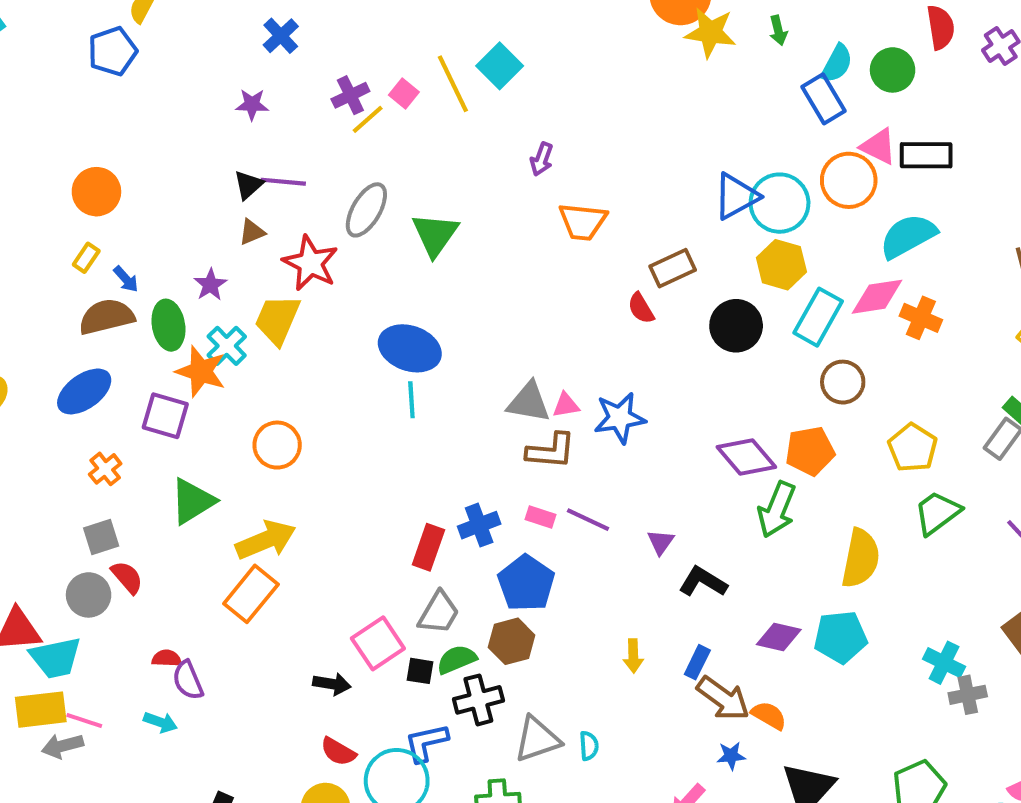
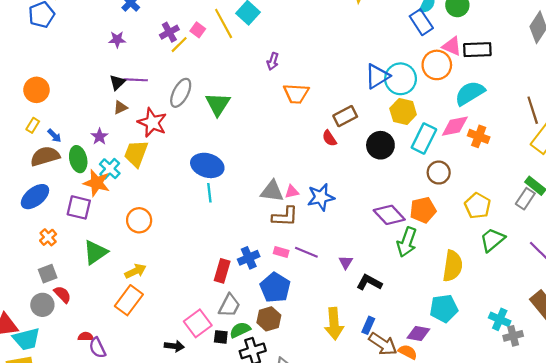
yellow arrow: (266, 540) -> (135, 271), size x0.7
purple diamond: (779, 637) -> (418, 333), moved
yellow arrow: (633, 656) -> (334, 324), size x1.8

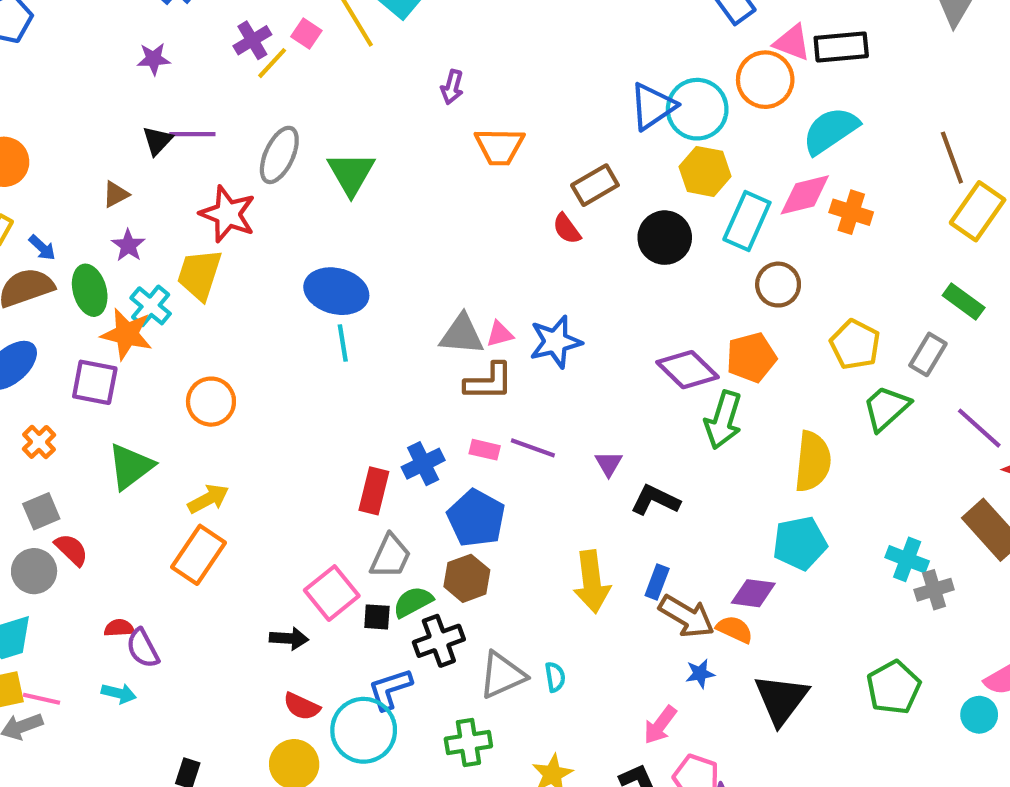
brown triangle: (120, 107) -> (116, 194), moved
gray rectangle: (525, 199) -> (928, 354), moved

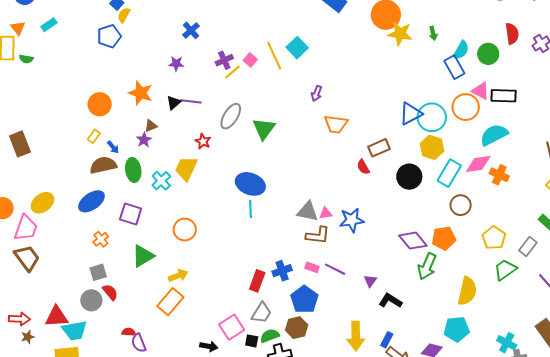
red star: (228, 214) -> (203, 141), size x0.6
purple star: (128, 245) -> (144, 140), moved
orange star: (127, 334) -> (141, 93), moved

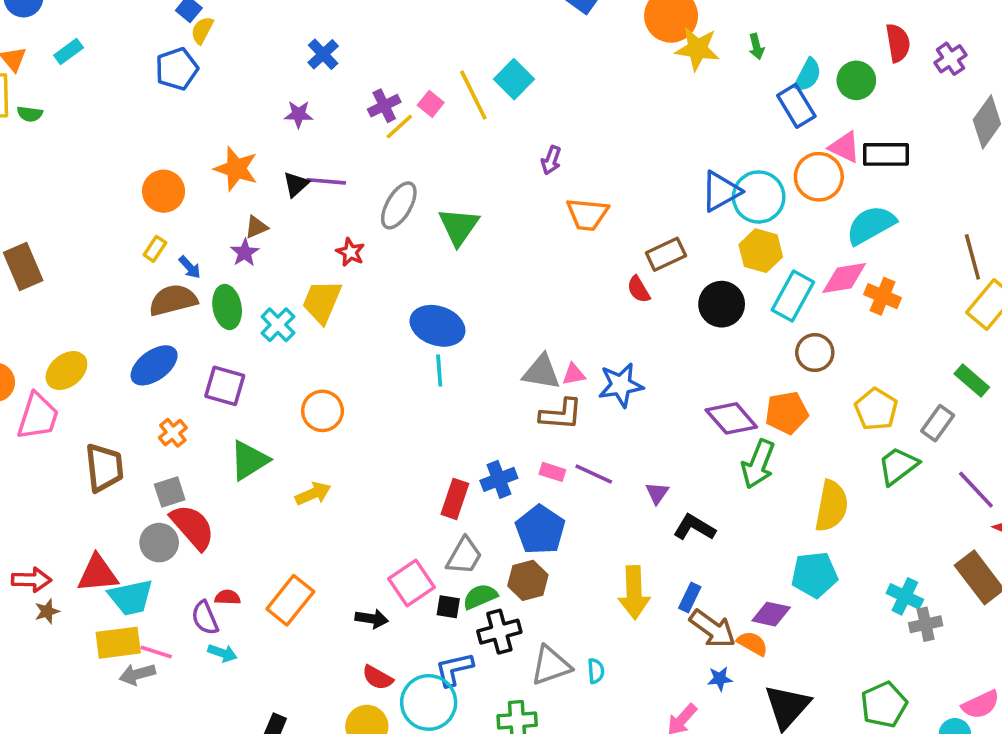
brown trapezoid: (27, 258) -> (104, 468), moved, turned 32
red semicircle: (110, 292) -> (193, 527), size x1.6
orange rectangle: (170, 302) -> (290, 600), moved
purple semicircle: (139, 343) -> (205, 618), moved

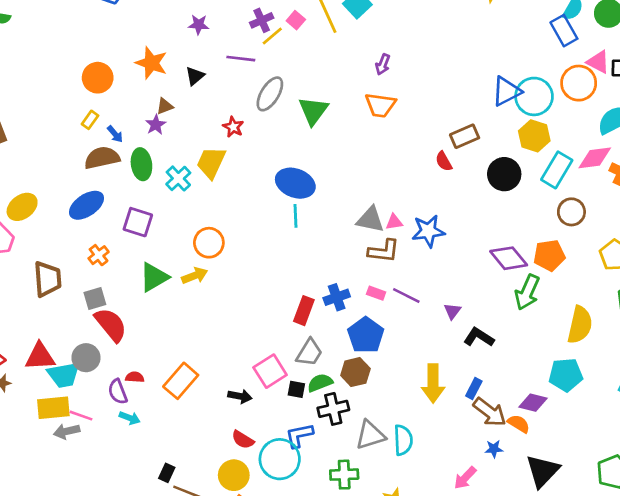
purple line: (326, 181) -> (241, 59), moved
orange trapezoid: (587, 214) -> (380, 105), moved
yellow arrow: (313, 494) -> (195, 276), moved
gray circle: (159, 543) -> (86, 358), moved
cyan semicircle: (596, 671) -> (403, 440), size x1.6

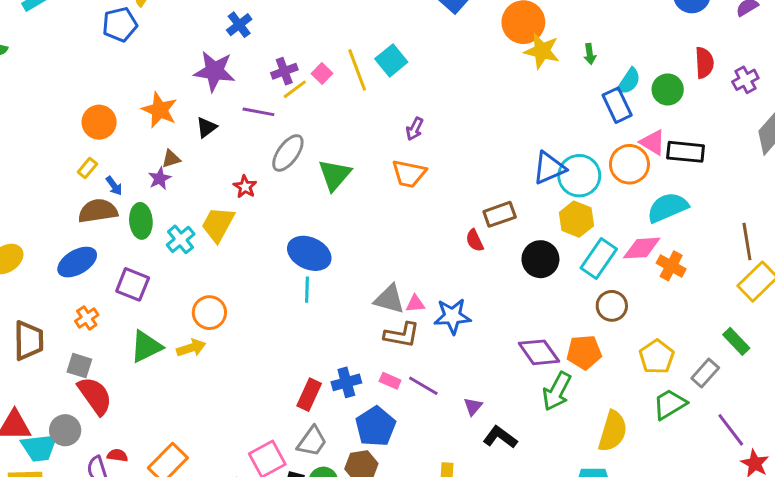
purple star: (199, 25) -> (214, 71), size x1.8
gray square: (95, 298) -> (79, 366), turned 30

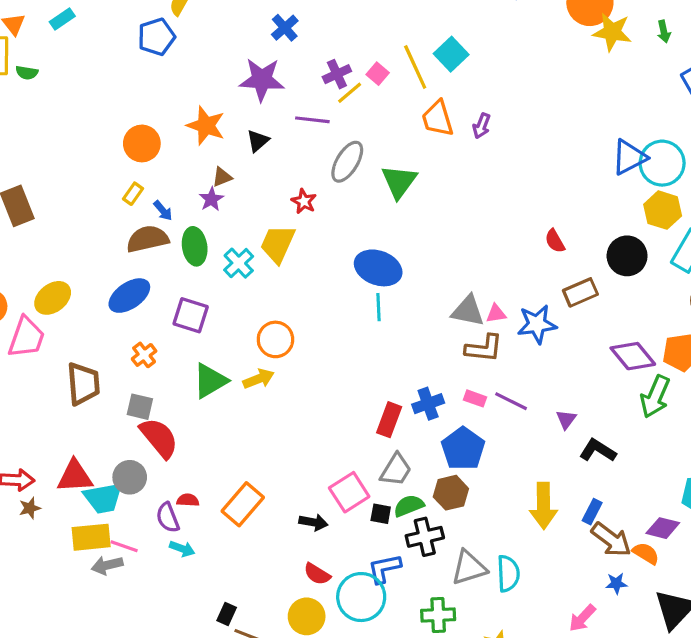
orange trapezoid: (409, 174) -> (438, 118), moved, turned 66
brown rectangle: (500, 214) -> (580, 292), moved

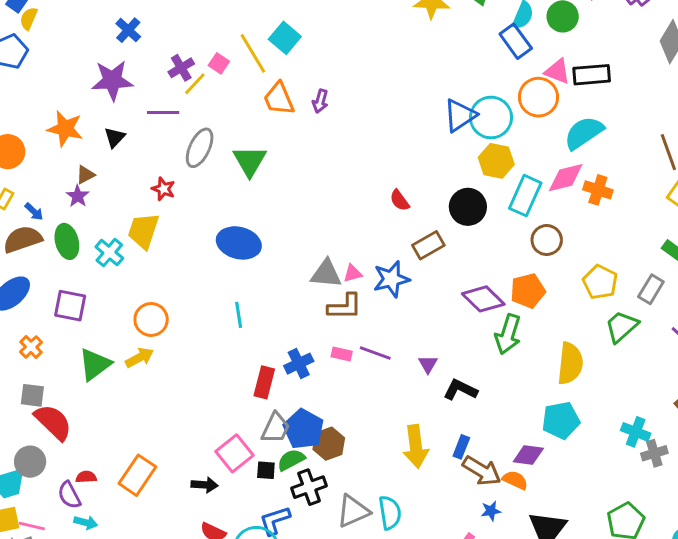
cyan line: (379, 307) -> (239, 315), moved
blue pentagon: (463, 449) -> (304, 429), moved

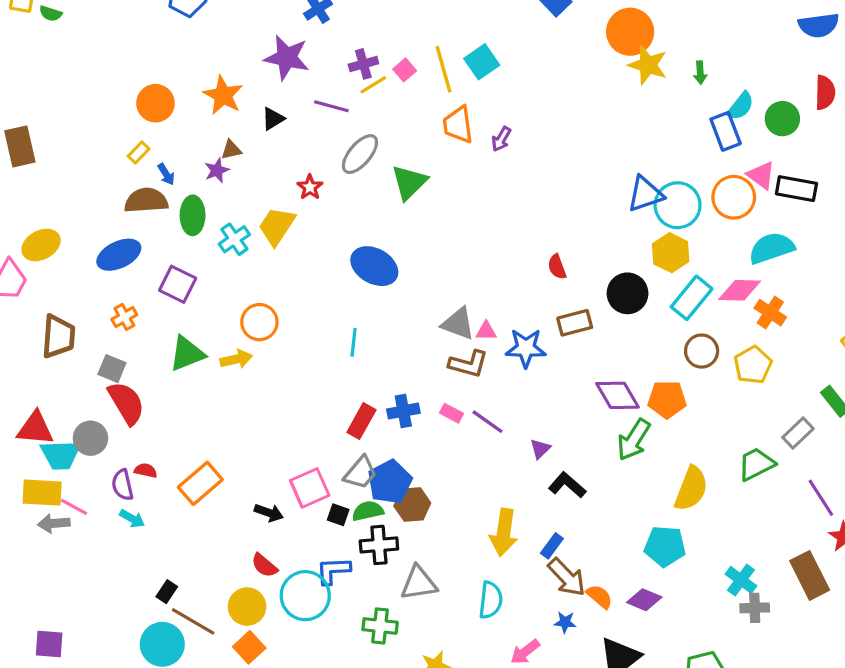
yellow pentagon: (600, 282) -> (753, 365), moved
purple diamond: (528, 455) -> (644, 600), moved
cyan semicircle: (390, 513) -> (491, 600), moved

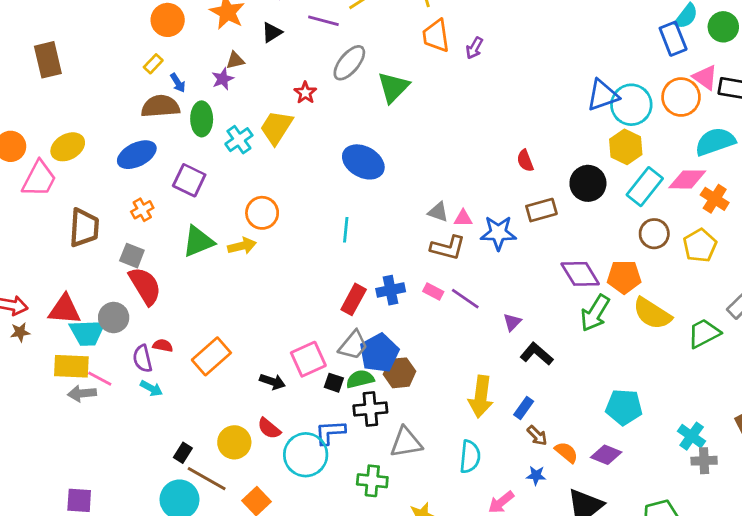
gray triangle: (458, 324) -> (438, 212), size x0.7
yellow semicircle: (691, 489) -> (652, 314), moved, turned 102
brown arrow: (567, 577) -> (537, 436), size x0.6
yellow circle: (247, 607) -> (234, 442), moved

